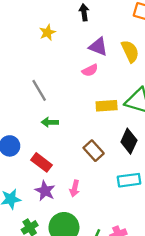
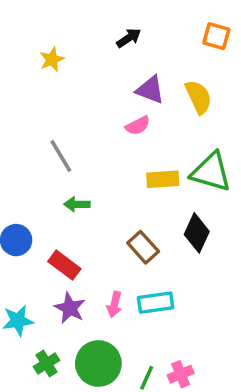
black arrow: (84, 12) -> (129, 38), turned 63
yellow star: (47, 32) -> (52, 59), moved
cyan rectangle: (129, 180) -> (156, 303), moved

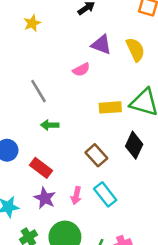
pink semicircle: (138, 126) -> (81, 70), moved
cyan rectangle: (156, 303) -> (105, 194), turned 60

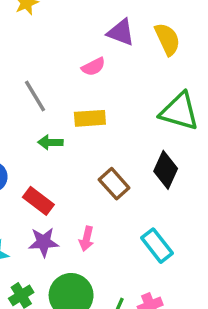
yellow rectangle: (110, 107) -> (90, 118), moved
cyan rectangle: (105, 194) -> (157, 246), moved
purple star: (45, 198) -> (44, 242), turned -30

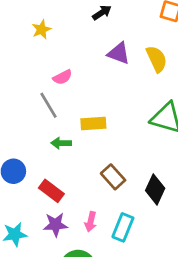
pink semicircle: (93, 67) -> (63, 77), moved
black diamond: (166, 170) -> (155, 189), moved
cyan rectangle: (157, 246) -> (123, 227), moved, turned 60

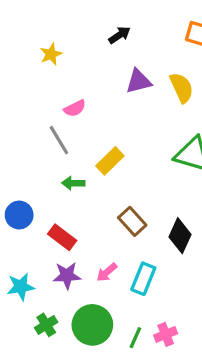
purple triangle: (119, 53) -> (139, 81), turned -35
yellow rectangle: (93, 124) -> (110, 161), turned -40
pink arrow: (91, 222) -> (107, 272), turned 36

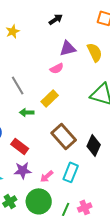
pink semicircle: (75, 108) -> (57, 68), moved
brown rectangle: (132, 221) -> (64, 136), size x1.4
pink arrow: (107, 272) -> (47, 176), moved

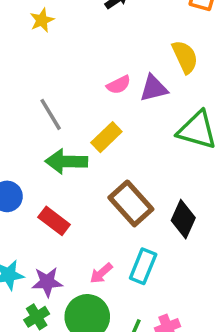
purple triangle: (68, 48) -> (154, 88), moved
green arrow: (27, 112) -> (66, 162), size x1.6
purple star: (23, 170) -> (47, 282), moved

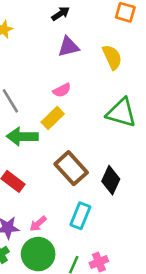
pink semicircle: (119, 85) -> (62, 90), moved
purple triangle: (154, 88) -> (68, 47), moved
pink arrow: (101, 273) -> (38, 224), moved

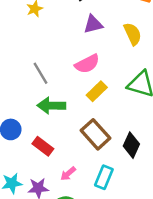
pink semicircle: (62, 90) -> (87, 64), size x1.5
yellow rectangle: (53, 118) -> (97, 91), moved
pink arrow: (38, 224) -> (68, 174), moved

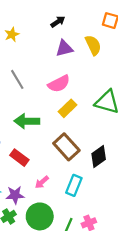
yellow semicircle: (133, 34) -> (93, 45), moved
gray line: (41, 73) -> (17, 79), moved
black diamond: (131, 145) -> (99, 156), turned 30

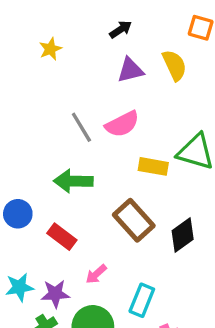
gray line: (17, 79) -> (81, 127), moved
yellow rectangle: (68, 108) -> (153, 166), moved, turned 54
cyan rectangle: (74, 185) -> (142, 300), moved

